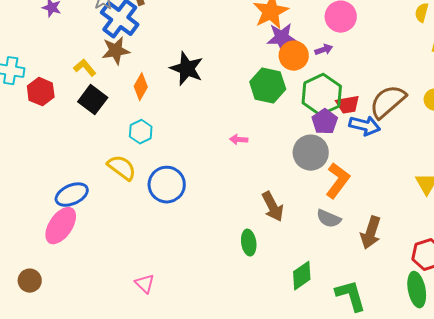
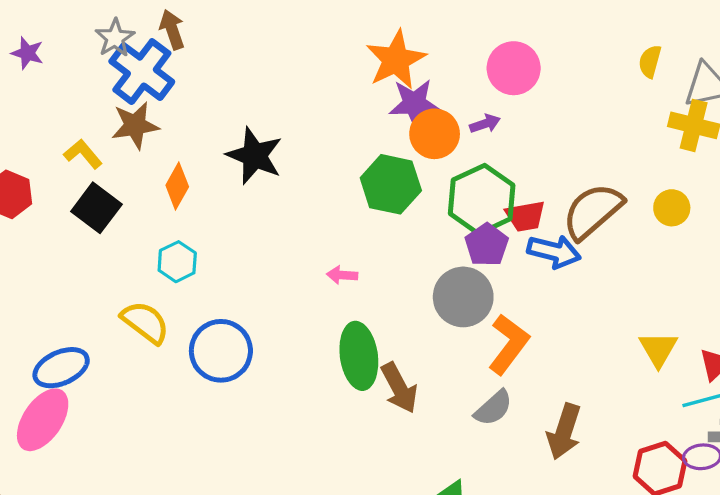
gray semicircle: (329, 219) -> (493, 408), turned -65
green ellipse: (249, 243) -> (359, 356), moved, size x1.5

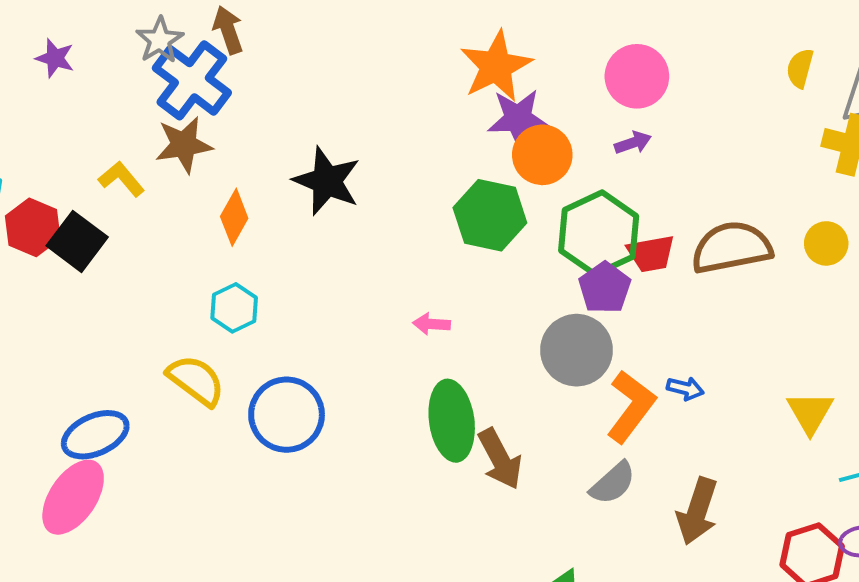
purple arrow: (485, 124) -> (633, 143), moved
black square: (96, 208) -> (77, 241), moved
brown semicircle: (593, 211) -> (732, 247), turned 30
blue arrow: (554, 252) -> (685, 388), moved, size x0.6

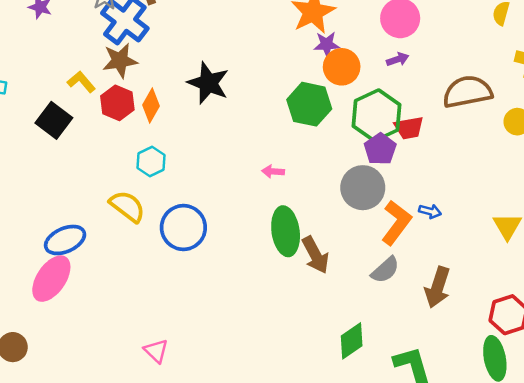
purple star: (518, 119) -> (327, 44), size x0.7
red hexagon: (33, 227) -> (117, 103), moved
brown semicircle: (732, 247) -> (467, 92), moved

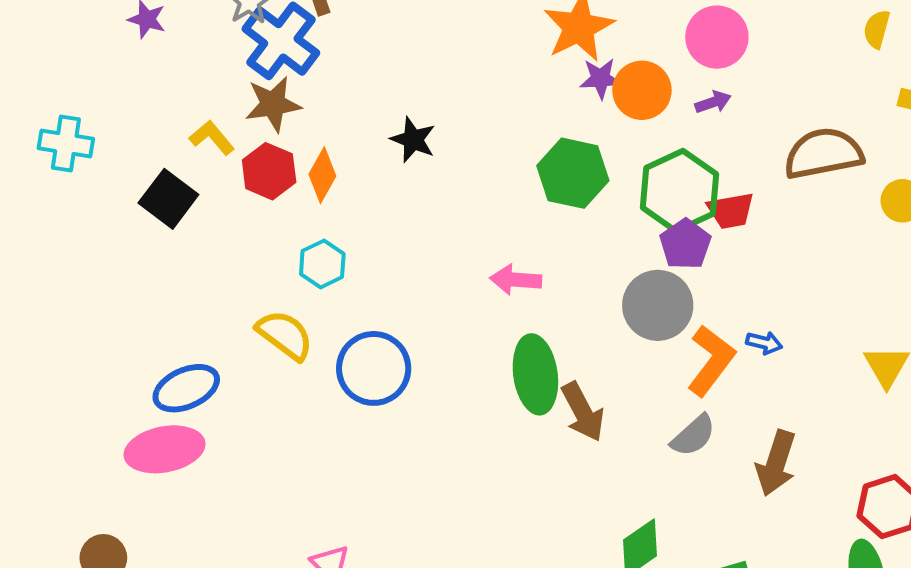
orange circle: (342, 67) -> (642, 90), moved
black star: (208, 83) -> (413, 140), size x0.7
pink arrow: (273, 171) -> (516, 280), size x1.4
pink ellipse: (51, 279) -> (165, 449), turned 45

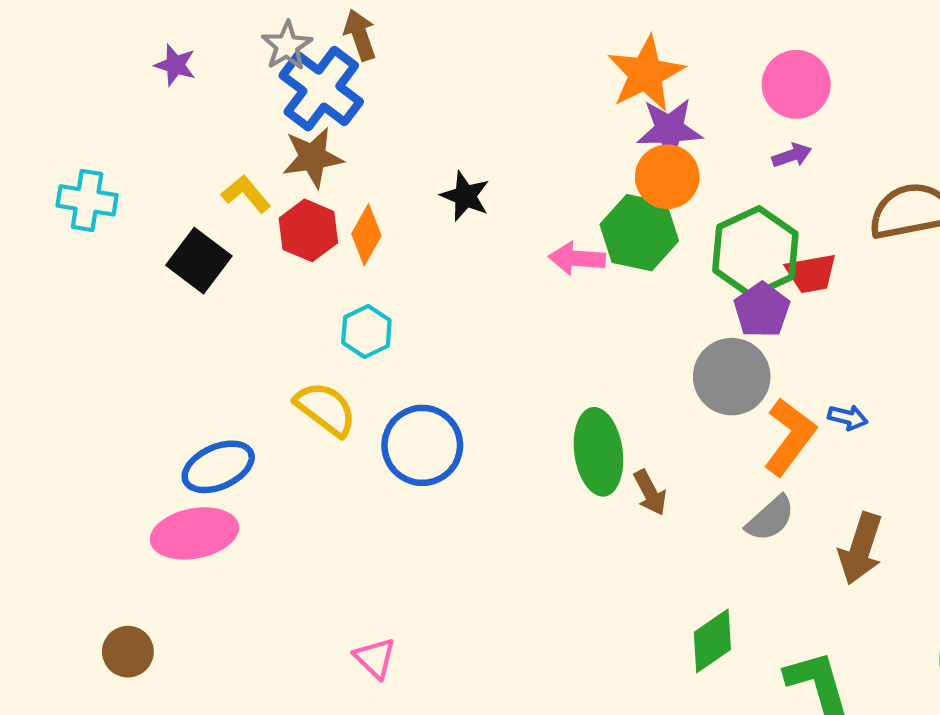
purple star: (601, 78) -> (669, 129), size x1.4
orange circle: (642, 90) -> (667, 177), moved
pink arrow: (516, 280) -> (577, 258), moved
brown arrow: (583, 412) -> (650, 493), size x0.7

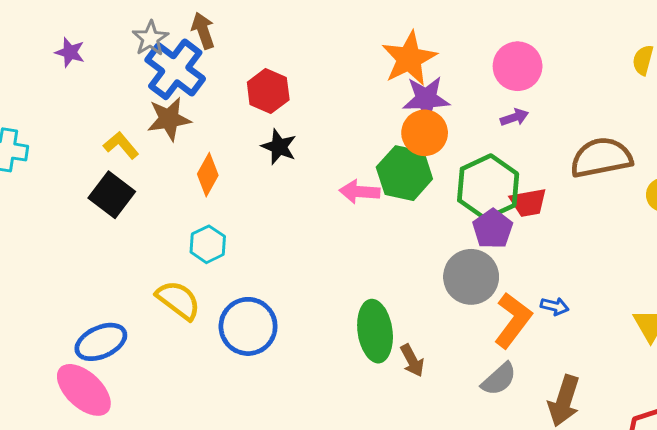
red hexagon: (308, 230) -> (268, 91), moved
black square: (199, 261) -> (112, 195), moved
pink ellipse: (195, 533) -> (84, 390), turned 54

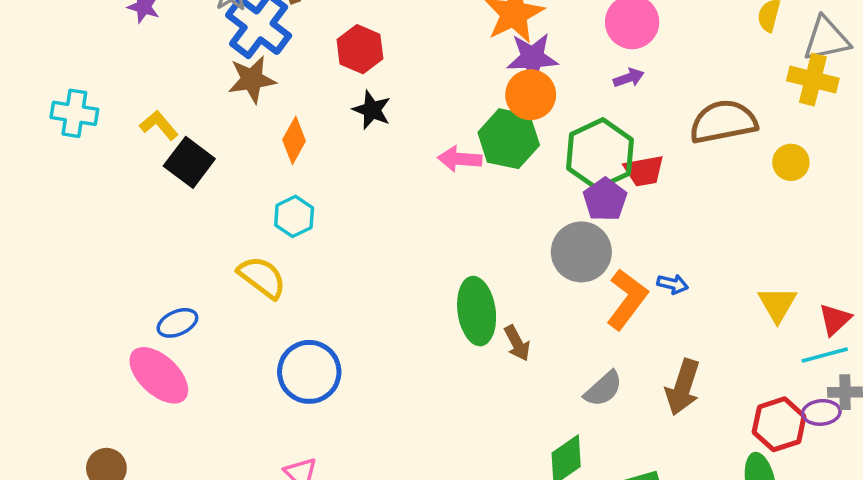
yellow L-shape: (121, 145) -> (159, 125), moved
blue circle: (248, 326) -> (309, 372), moved
blue ellipse: (101, 342) -> (177, 323), size x0.7
gray semicircle: (499, 379) -> (603, 389), moved

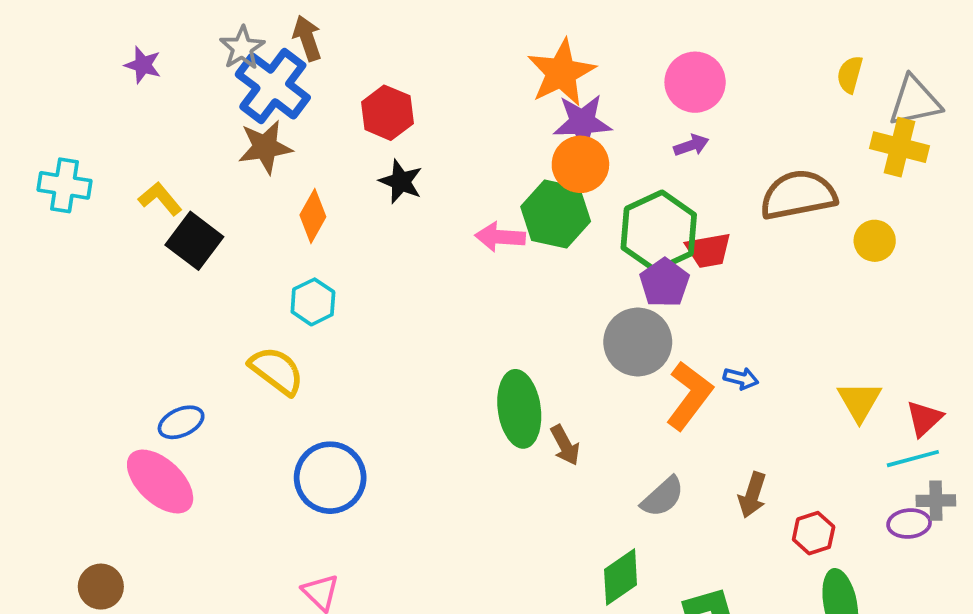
brown arrow: (683, 387) -> (752, 495), size x0.7
red hexagon: (779, 424) -> (814, 533), moved, size x0.7

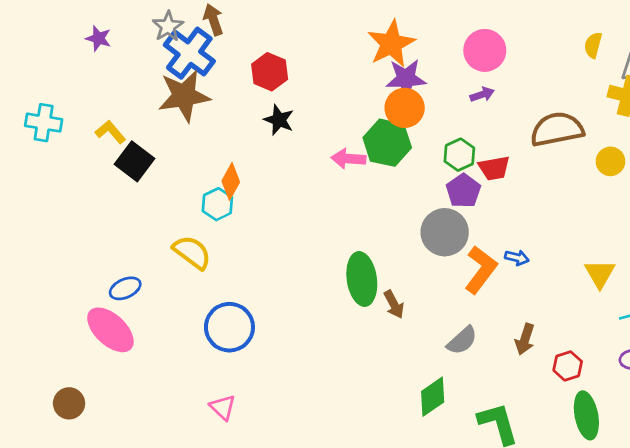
brown star: (265, 147) -> (184, 96), size x1.4
orange diamond: (313, 216) -> (231, 181), moved
green hexagon: (659, 231) -> (459, 155), size x0.6

